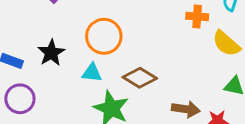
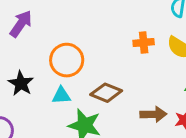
orange cross: (197, 17) -> (144, 42), moved

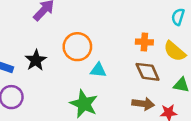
brown diamond: (106, 93) -> (148, 72), moved, turned 35
cyan triangle: (61, 96) -> (98, 70), moved

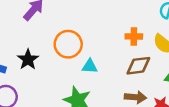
brown diamond: (148, 72) -> (138, 66), turned -70

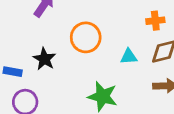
cyan triangle: (90, 66) -> (129, 57), moved

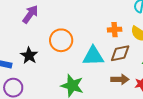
cyan triangle: (129, 57) -> (93, 56), size x1.6

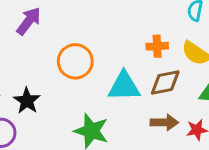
black star: (29, 55) -> (27, 101), moved

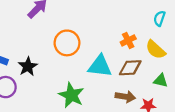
orange cross: (157, 46) -> (128, 40), turned -32

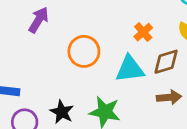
orange cross: (128, 40) -> (143, 32), moved
black star: (28, 66) -> (62, 112), moved

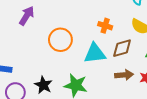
orange cross: (143, 32) -> (105, 26), turned -32

